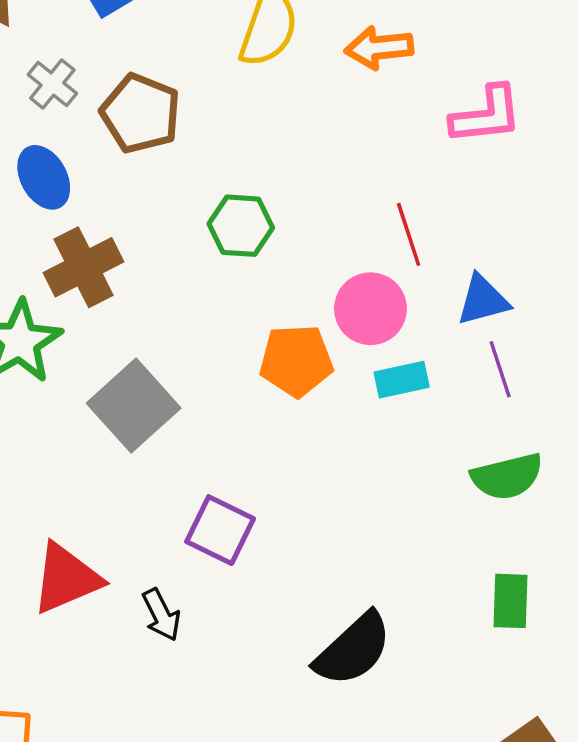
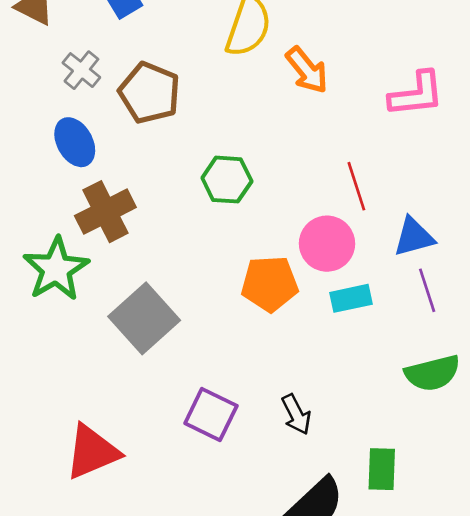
orange arrow: (379, 48) -> (307, 70), moved, turned -123
green rectangle: (511, 601) -> (382, 469), moved
black arrow: (161, 615) -> (296, 414), moved

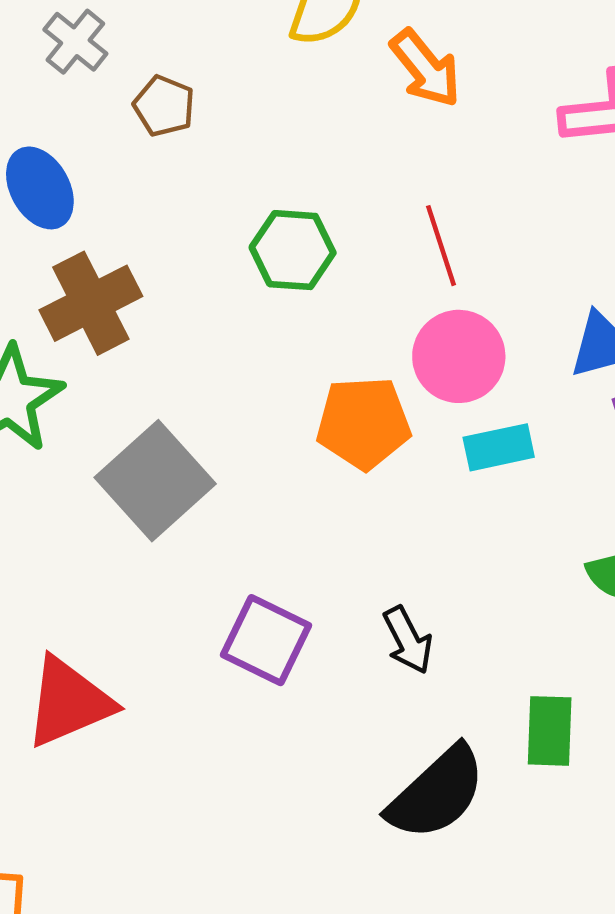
gray cross: (81, 70) -> (75, 42), moved
brown pentagon: (149, 93) -> (164, 106), size x0.6
red line: (356, 186) -> (441, 246), moved

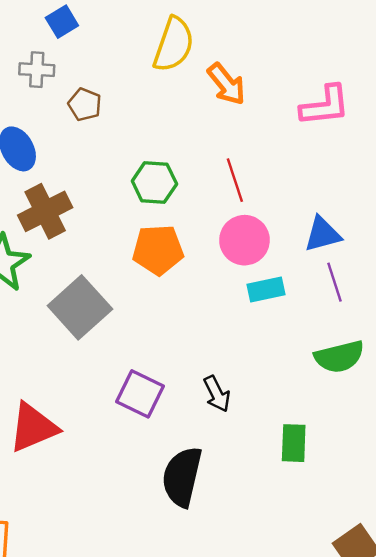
gray cross: (75, 42) -> (37, 70), turned -36
orange pentagon: (363, 423) -> (158, 250), moved
black semicircle: (437, 793) -> (182, 477), moved, turned 146

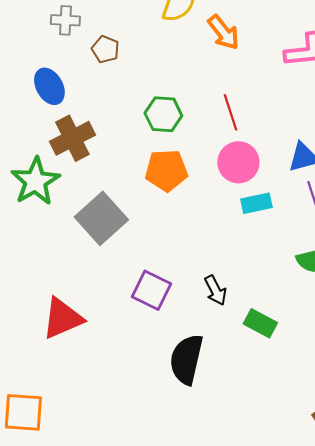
green rectangle: (294, 443) -> (260, 323), moved, turned -64

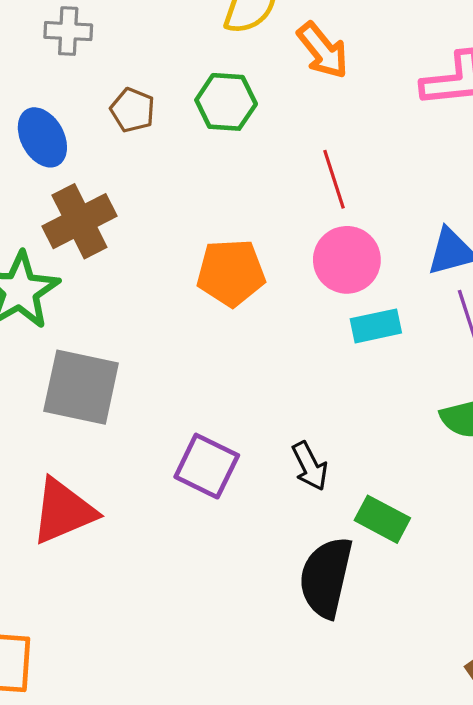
brown pentagon: (105, 49) -> (133, 110), moved
green hexagon: (163, 114) -> (226, 102), moved
gray square: (101, 218) -> (81, 387), moved, turned -36
black semicircle: (186, 359) -> (326, 577), moved

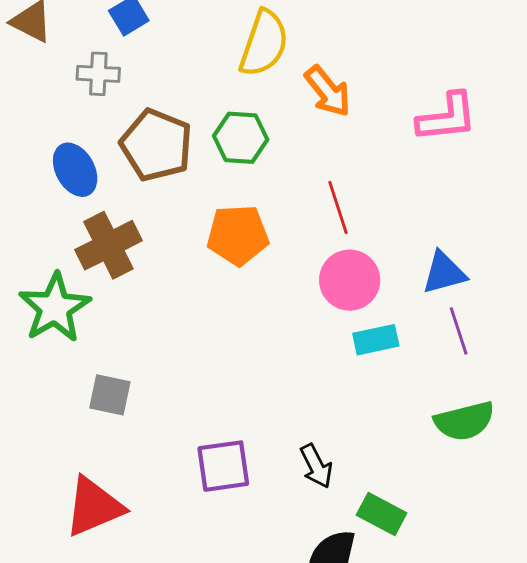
brown pentagon: (133, 110) -> (156, 145), size x1.8
orange pentagon: (231, 273) -> (238, 235), moved
gray square: (81, 387) -> (110, 395), size x0.6
purple square: (207, 466) -> (223, 466), turned -34

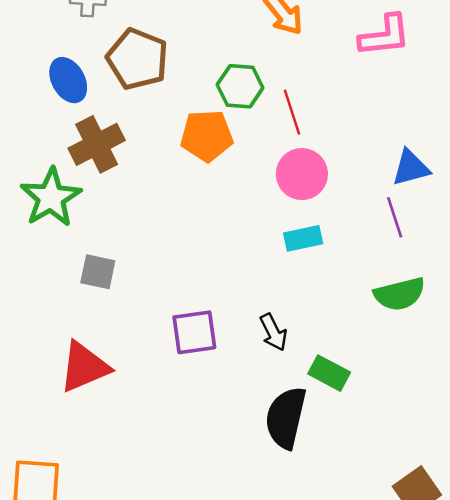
green hexagon: (241, 138) -> (240, 86), moved
blue triangle: (444, 273) -> (411, 168), moved
cyan rectangle: (376, 340) -> (303, 238), moved

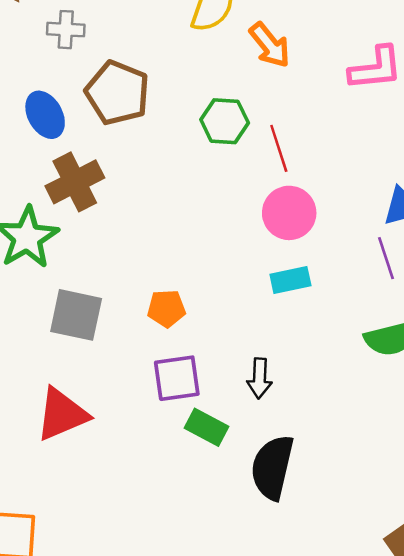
orange pentagon: (207, 136) -> (166, 308), moved, size x0.7
gray square: (98, 272) -> (76, 315), size x1.4
black arrow: (273, 332) -> (259, 378), turned 30
green rectangle: (329, 373) -> (207, 427), moved

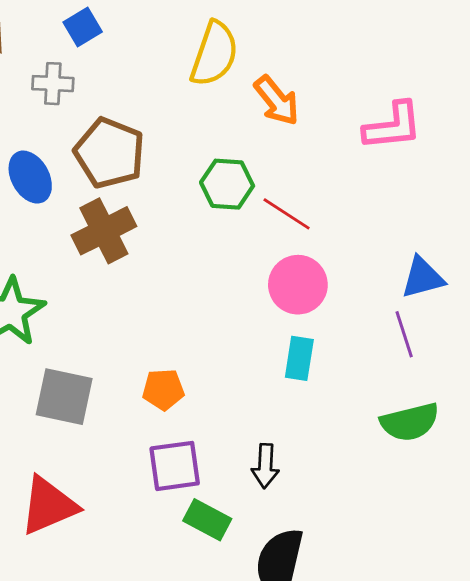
red line: (279, 148) -> (287, 214), turned -39
brown cross: (75, 182) -> (104, 231), moved
cyan rectangle: (290, 280) -> (299, 358), turned -69

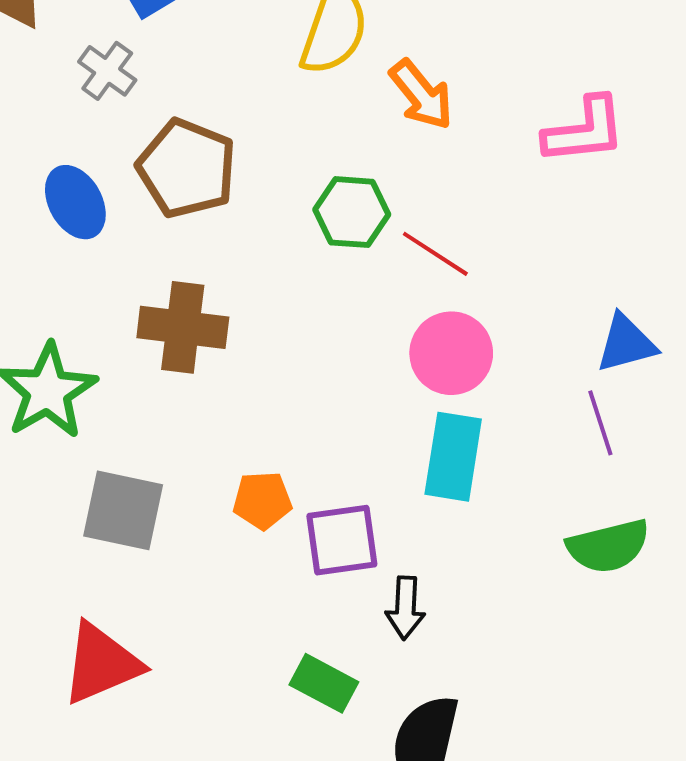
gray cross: (53, 84) -> (107, 71), turned 33
brown cross: (104, 231) -> (183, 327), moved, turned 34
cyan rectangle: (299, 358) -> (453, 457), size x1.4
purple square: (175, 466) -> (342, 540), moved

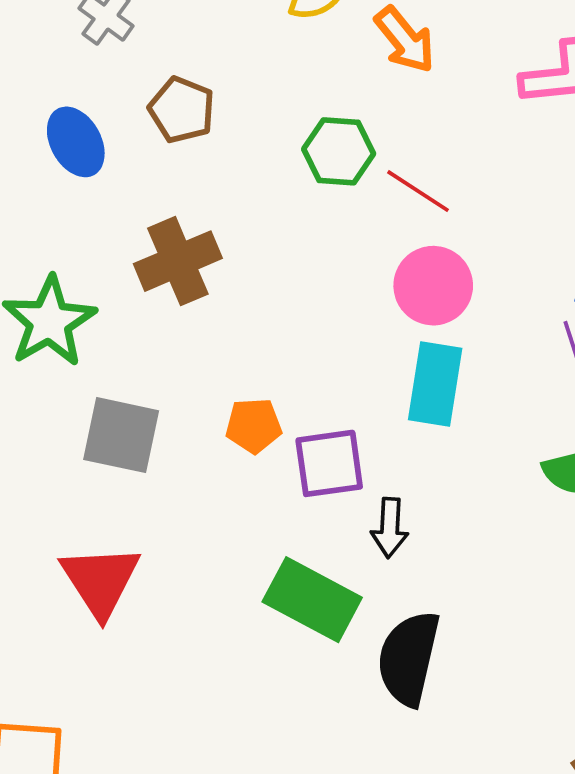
brown pentagon: (187, 168) -> (182, 110), size x0.7
brown cross: (183, 327) -> (178, 261), turned -30
red triangle: (101, 663) -> (100, 581), turned -40
green rectangle: (324, 683) -> (312, 600), size x1.5

